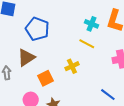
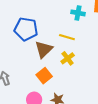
yellow line: (87, 44) -> (67, 37), moved
brown triangle: (26, 58) -> (44, 49), moved

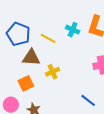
yellow line: (67, 37) -> (48, 38), moved
brown triangle: (44, 49) -> (31, 58), turned 36

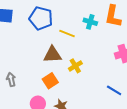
blue pentagon: (18, 34) -> (41, 18), moved

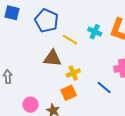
orange square: (50, 81) -> (69, 93), moved
blue line: (114, 90) -> (104, 88), moved

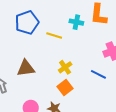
blue pentagon: (46, 21) -> (27, 22), turned -30
brown triangle: (52, 58) -> (26, 68), moved

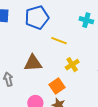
yellow line: (54, 36) -> (59, 41), moved
orange square: (65, 87) -> (57, 86), moved

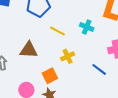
cyan cross: (86, 20) -> (87, 27), moved

